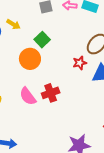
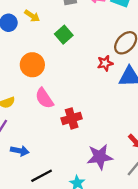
orange circle: (30, 59) -> (32, 65), moved
red cross: (51, 93) -> (72, 118), moved

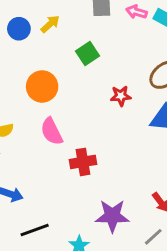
yellow arrow: (32, 16) -> (50, 24), turned -84
red star: (105, 63) -> (121, 96), moved

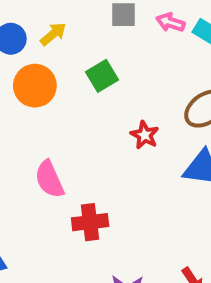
orange circle: (42, 87) -> (35, 86), moved
red star: (121, 96) -> (145, 135), turned 30

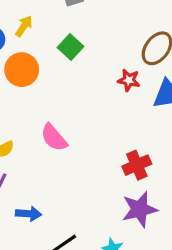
red star: (145, 135) -> (129, 80), moved
red cross: (90, 222) -> (137, 165), moved

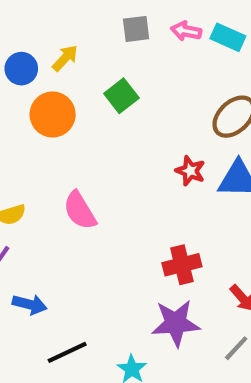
red star: (129, 80) -> (190, 171), moved

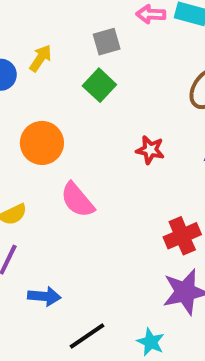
gray square: (136, 29) -> (107, 42), moved
orange circle: (53, 115) -> (42, 143), moved
red star: (190, 171) -> (150, 150), moved

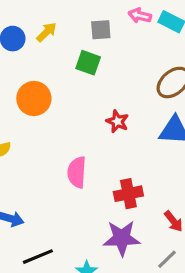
green square: (99, 85) -> (88, 63), turned -35
pink semicircle: (77, 200) -> (77, 172), moved, turned 32

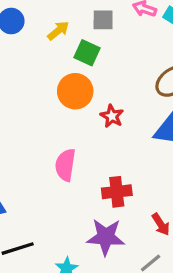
yellow arrow: (46, 32) -> (58, 31), moved
orange circle: (34, 99) -> (75, 91), moved

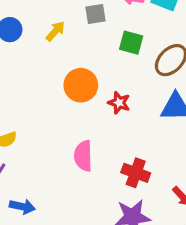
green square: (87, 53) -> (131, 43), moved
red cross: (117, 192) -> (136, 173), turned 36

